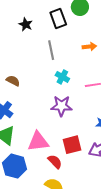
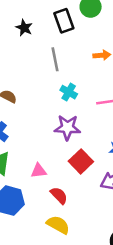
pink triangle: (38, 141) -> (39, 171), size x0.6
red square: (72, 145) -> (81, 161), moved, turned -30

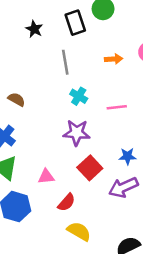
red semicircle: (59, 195) -> (66, 202), turned 84
yellow semicircle: (58, 225) -> (79, 231), moved

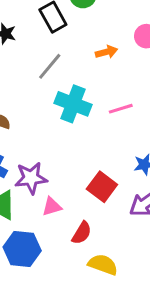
gray line: (65, 62) -> (50, 66), turned 60
cyan cross: (79, 96) -> (73, 104), size x1.6
purple star: (77, 133) -> (31, 178), moved

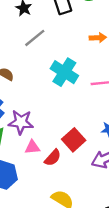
gray line: (50, 66) -> (35, 38), moved
red semicircle: (82, 233) -> (53, 158), moved

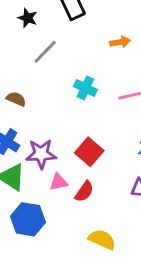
cyan cross: (64, 72) -> (85, 88), size x0.7
red square: (74, 140) -> (89, 152), moved

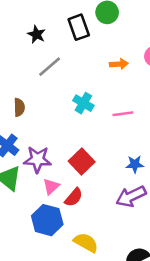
brown semicircle: (16, 99) -> (19, 107), turned 60
pink triangle: (59, 182) -> (51, 187), turned -36
blue hexagon: (28, 219) -> (47, 220), moved

